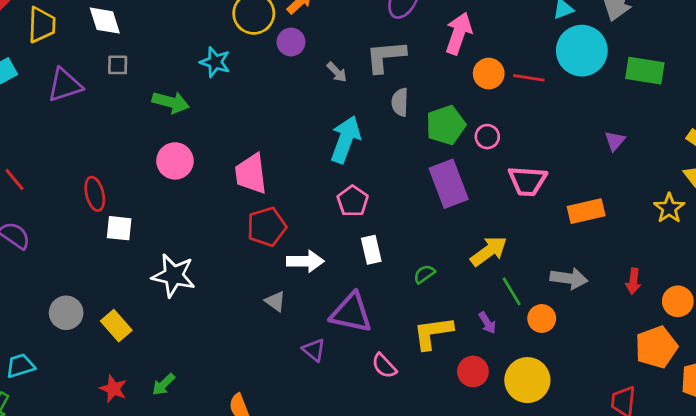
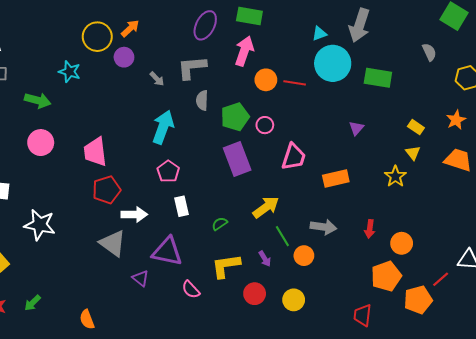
pink trapezoid: (527, 181) -> (294, 157), turned -76
gray triangle: (275, 301) -> (113, 243), size x1.8
yellow circle: (527, 380) -> (294, 300), size x0.7

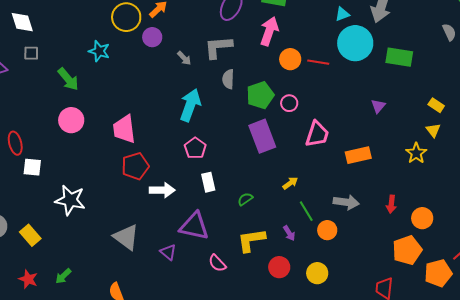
green arrow: (38, 100) -> (68, 79), turned 35
yellow arrow: (266, 207) -> (290, 183), size x0.6
gray triangle: (113, 243) -> (126, 237), moved

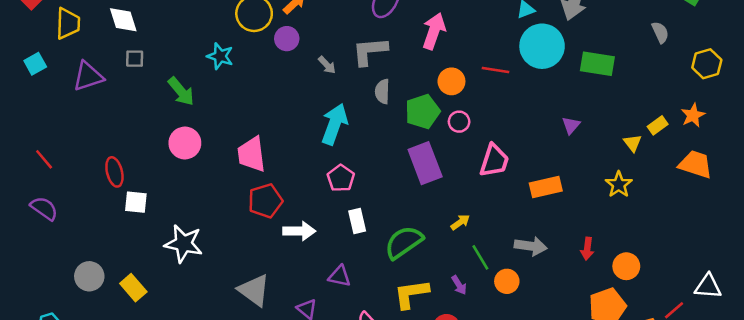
orange circle: (290, 59) -> (451, 81), moved
yellow rectangle: (436, 105) -> (658, 125), moved, turned -70
yellow triangle: (433, 130) -> (633, 143), moved
green semicircle: (245, 199) -> (404, 242), size x2.0
purple triangle: (194, 226) -> (340, 276), size x0.6

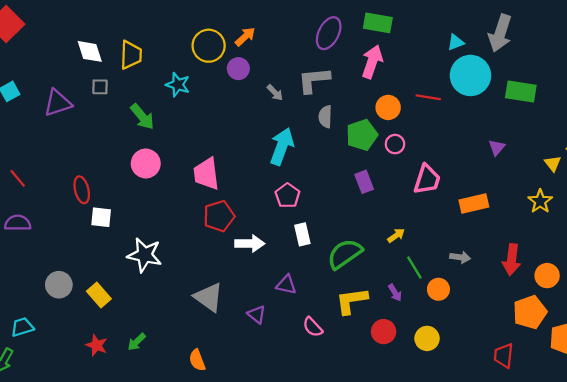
yellow trapezoid: (68, 24) -> (131, 55), moved
purple rectangle: (425, 163) -> (364, 182), size x0.6
purple semicircle: (44, 208) -> (18, 223), turned -35
gray arrow: (531, 246) -> (460, 257), size x0.7
red arrow: (587, 249) -> (512, 260), size x1.5

